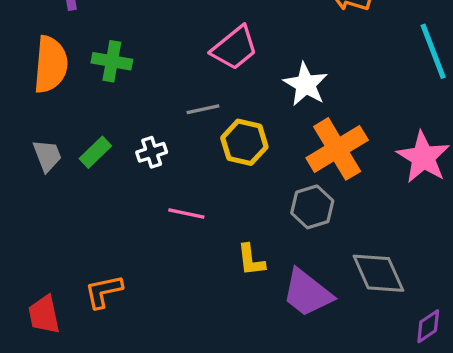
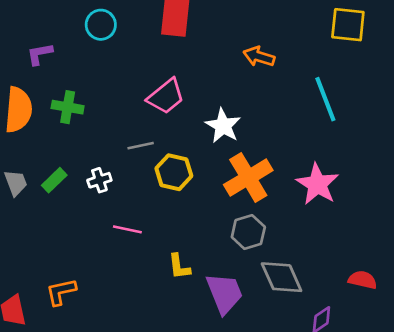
gray hexagon: (312, 207) -> (248, 232), moved
purple trapezoid: (307, 293) -> (224, 293), turned -150

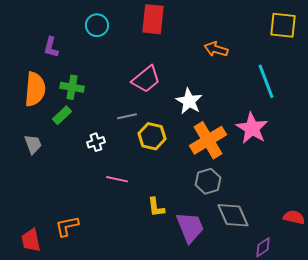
purple L-shape: (40, 54) -> (51, 47), turned -65
green rectangle: (54, 180) -> (62, 115), moved
pink star: (317, 184) -> (252, 128), moved

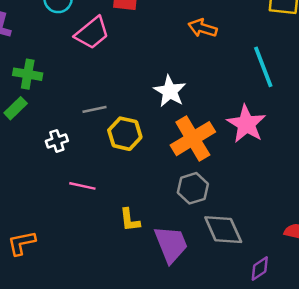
pink trapezoid: (146, 79) -> (92, 33), moved

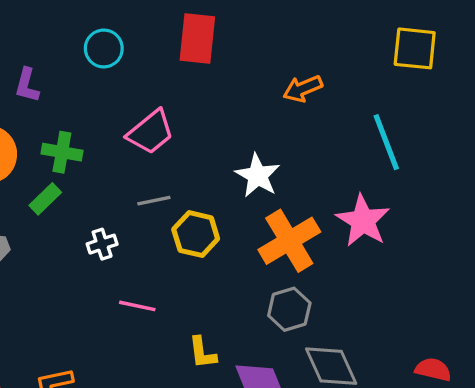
orange arrow: (203, 28) -> (303, 89), turned -40
pink trapezoid: (92, 33) -> (151, 132), moved

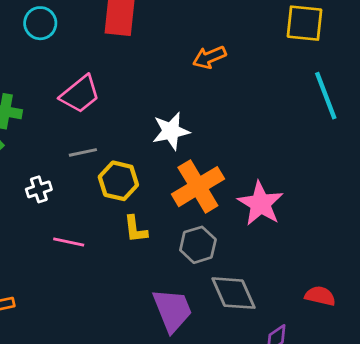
cyan line: (386, 142) -> (326, 96), moved
white star: (258, 176) -> (171, 131), turned 30
pink star: (363, 221) -> (260, 204), moved
yellow L-shape: (202, 353) -> (135, 229), moved

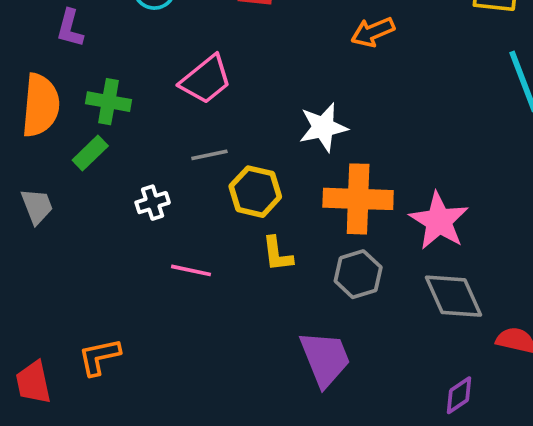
orange cross: (198, 187) -> (358, 199), turned 33
gray diamond: (233, 293) -> (454, 296), moved

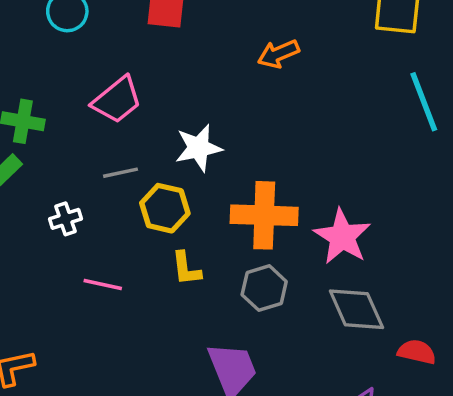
white star: (323, 127) -> (199, 148), moved

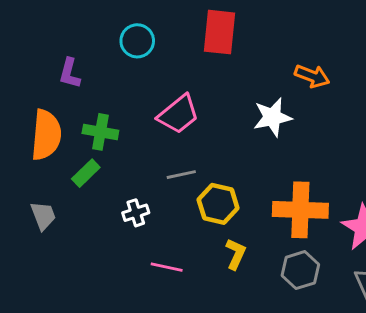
orange arrow: (278, 54) -> (312, 76), turned -136
white star: (199, 148) -> (272, 117), moved
yellow L-shape: (186, 268) -> (236, 254), turned -148

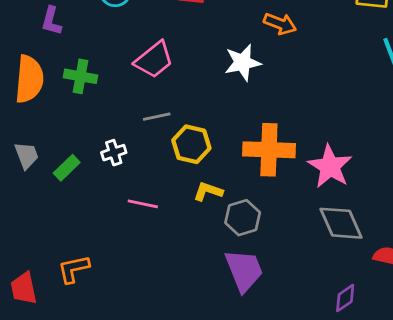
green rectangle: (86, 173) -> (67, 168), moved
yellow L-shape: (236, 254) -> (208, 191), turned -96
gray hexagon: (300, 270) -> (243, 218), moved

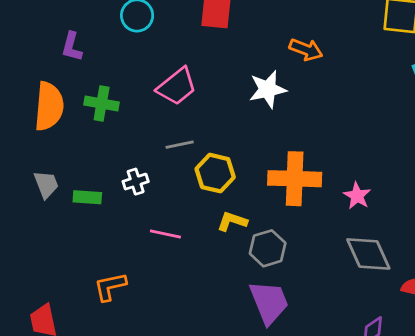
pink star: (330, 166) -> (357, 196), size x0.6
green rectangle: (67, 168) -> (87, 197), turned 48
orange L-shape: (74, 269) -> (110, 287), moved

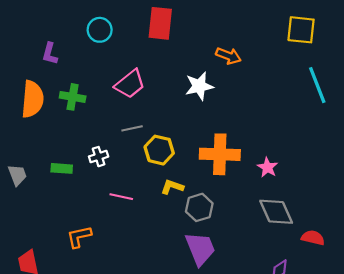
gray trapezoid: (46, 184) -> (17, 175), moved

